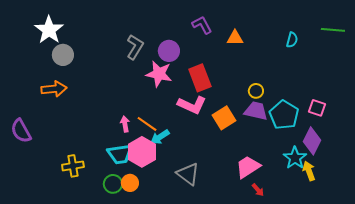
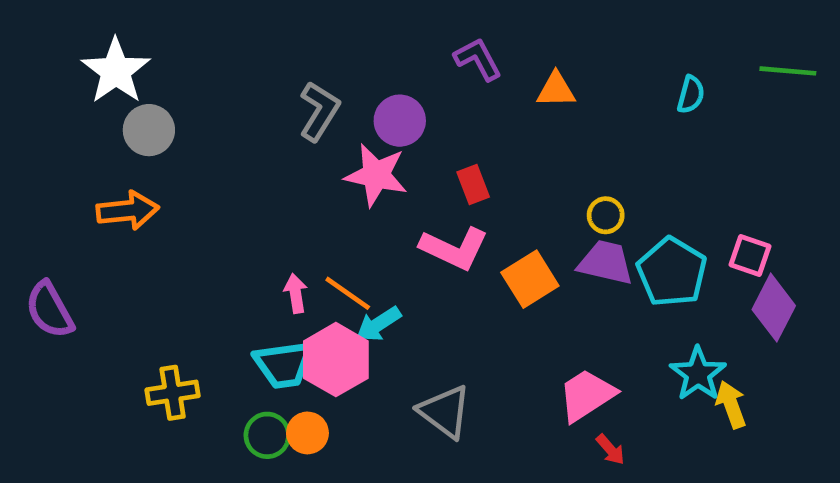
red rectangle: (200, 78) -> (473, 184), size x0.6
purple diamond: (312, 141) -> (774, 308), moved

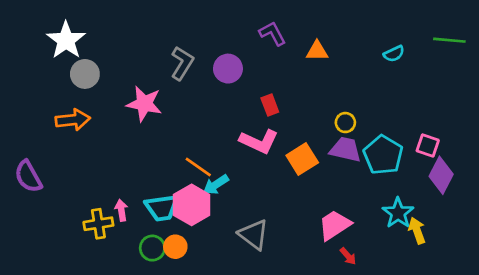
cyan semicircle: (691, 95) -> (394, 54), turned 50
pink star: (376, 175) -> (144, 104), moved
pink arrow: (296, 293) -> (121, 210), moved

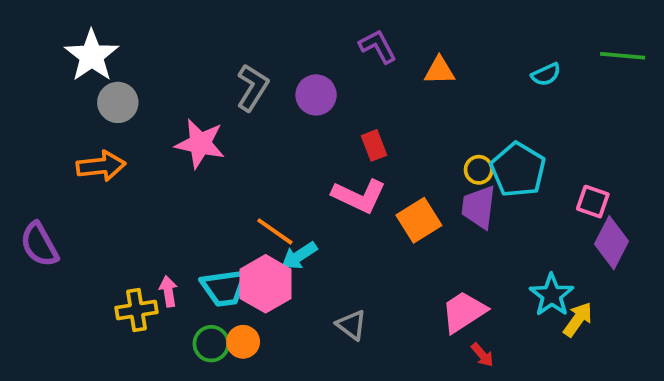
purple trapezoid: (345, 150) -> (479, 207), turned -96
cyan pentagon: (383, 155) -> (518, 170), moved
yellow arrow: (417, 231) -> (578, 319), turned 55
gray triangle: (254, 235) -> (352, 325), size x0.7

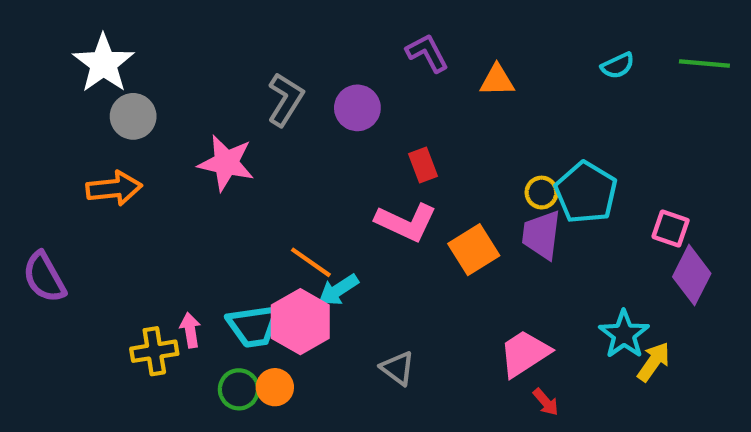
cyan semicircle: (546, 74) -> (618, 66), moved

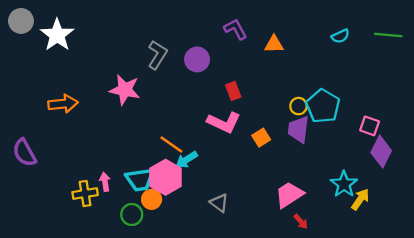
gray circle: (133, 116) -> (21, 21), moved
orange square: (474, 250) -> (261, 138), size x0.7
orange circle: (275, 387) -> (152, 199), moved

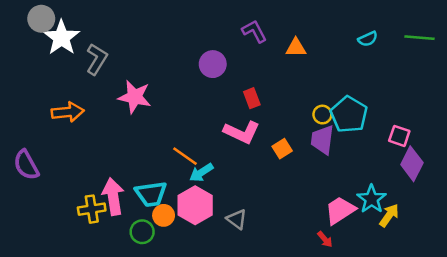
gray circle: (21, 21) -> (41, 19), moved
gray L-shape: (157, 55) -> (97, 59), moved
pink hexagon: (166, 177) -> (195, 205), moved
pink arrow: (105, 182) -> (113, 196), size x1.8
pink trapezoid: (289, 195) -> (340, 210), moved

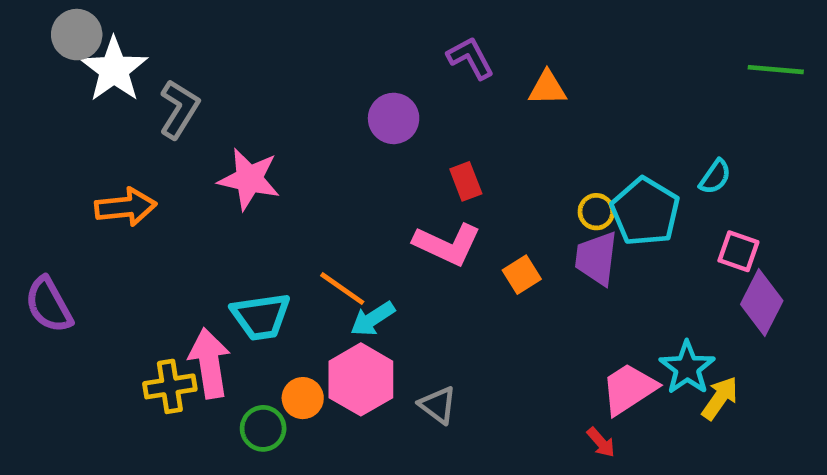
cyan semicircle: (368, 39) -> (715, 177), moved, turned -30
cyan trapezoid: (151, 194) -> (261, 317), moved

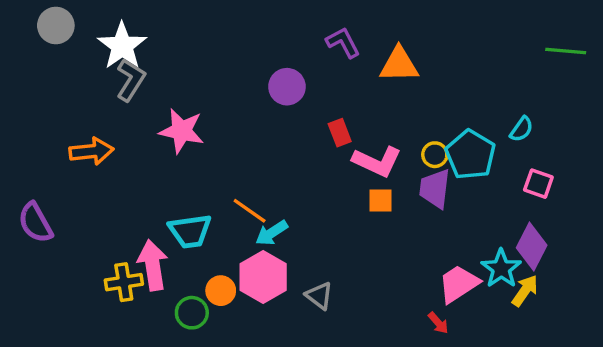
white star: (114, 70) -> (122, 46), moved
orange triangle: (547, 88) -> (399, 65), size x1.4
pink L-shape: (447, 244) -> (377, 161), moved
orange square: (522, 275) -> (380, 201), turned 32
purple diamond: (762, 303) -> (532, 246), moved

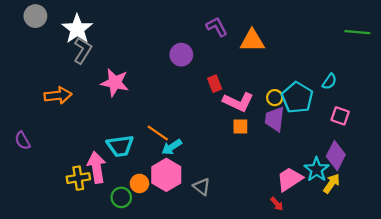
purple semicircle: (35, 223) -> (23, 141), size x0.7

